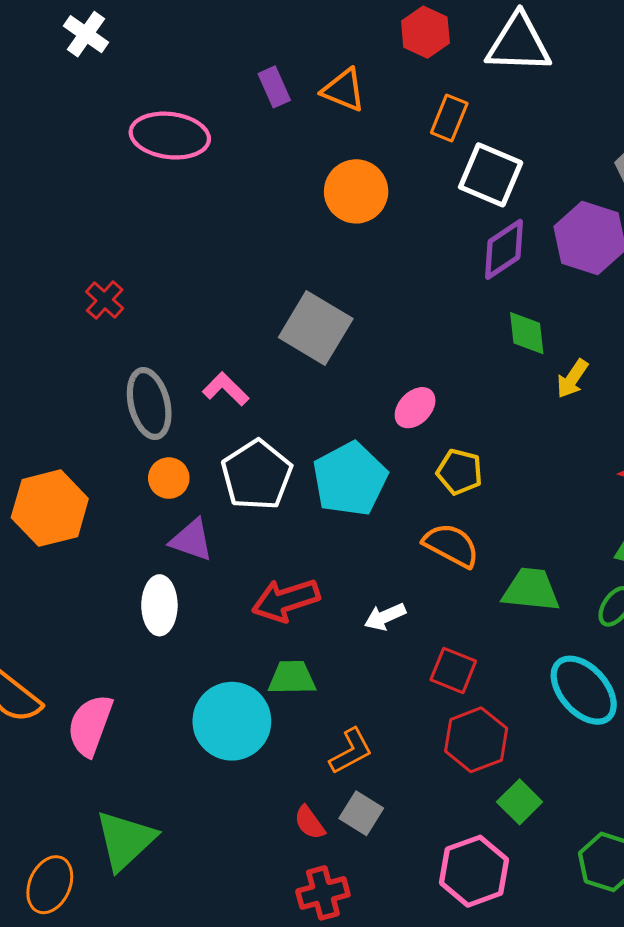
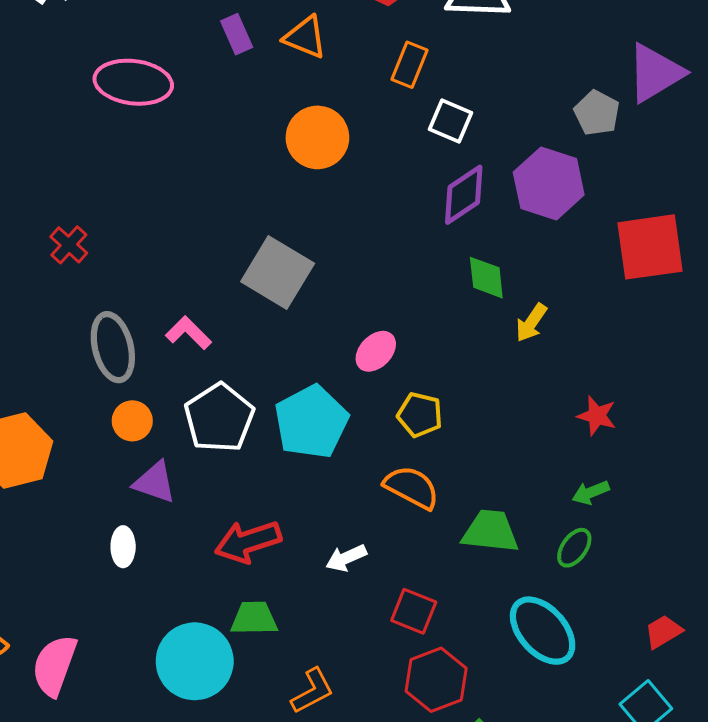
white square: (491, 175) -> (450, 121), size x0.7
white ellipse: (159, 605) -> (123, 547), size x0.7

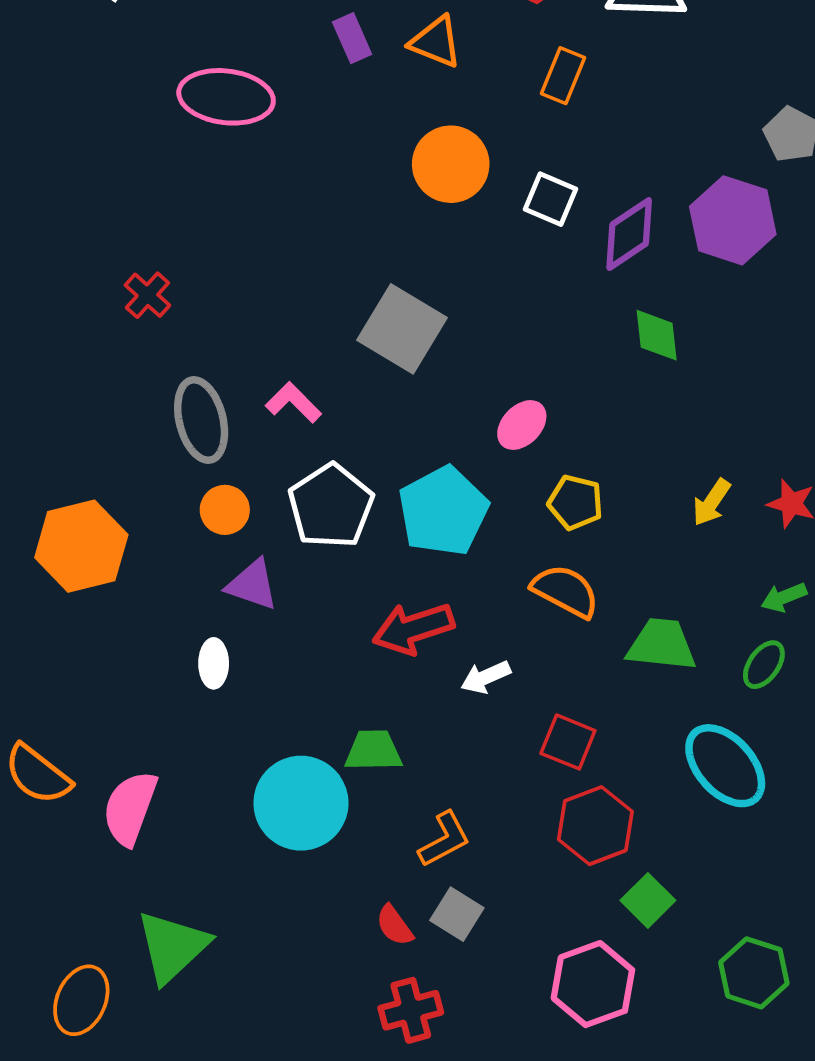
white square: (450, 121) -> (551, 199), moved
yellow arrow: (531, 323) -> (711, 502), moved
red arrow: (248, 542) -> (413, 628), moved

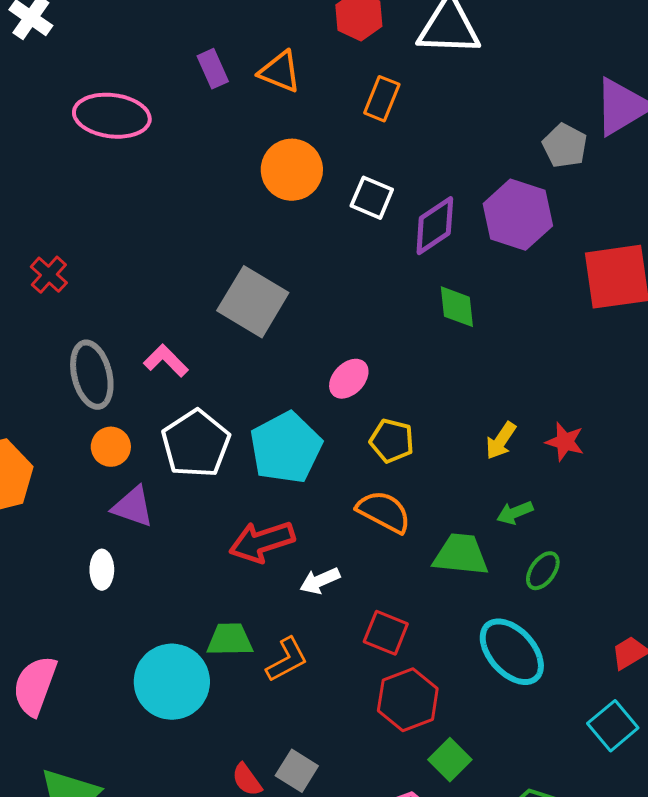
green arrow: (784, 597) -> (515, 513), moved
orange L-shape: (444, 839) -> (287, 660), moved

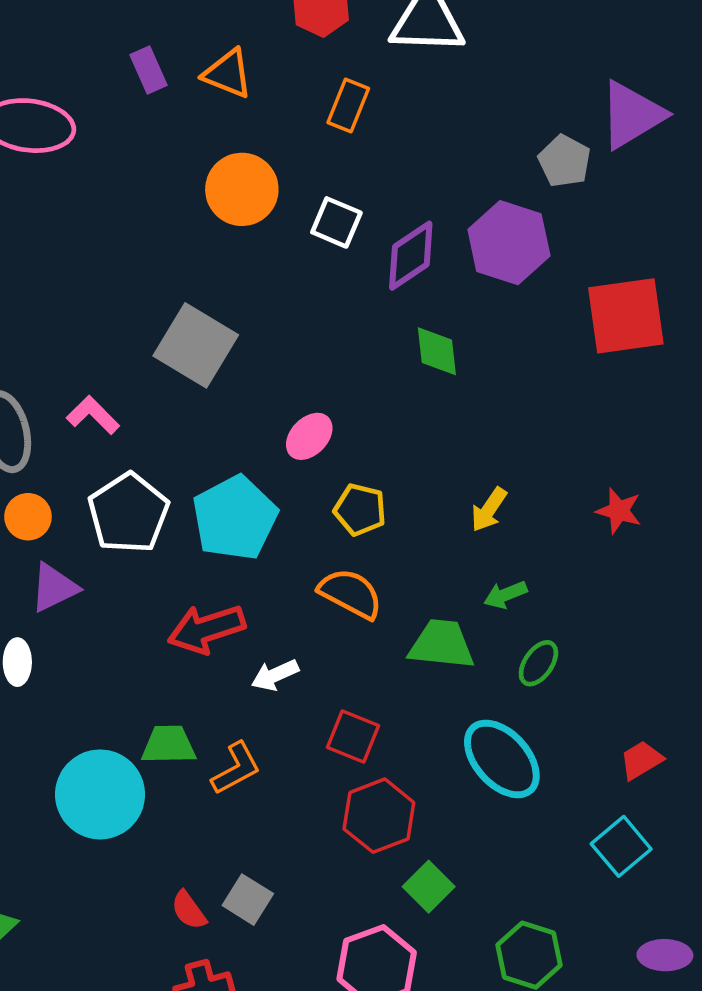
red star: (565, 442) -> (619, 511), moved
purple triangle: (133, 507) -> (54, 588), turned -45

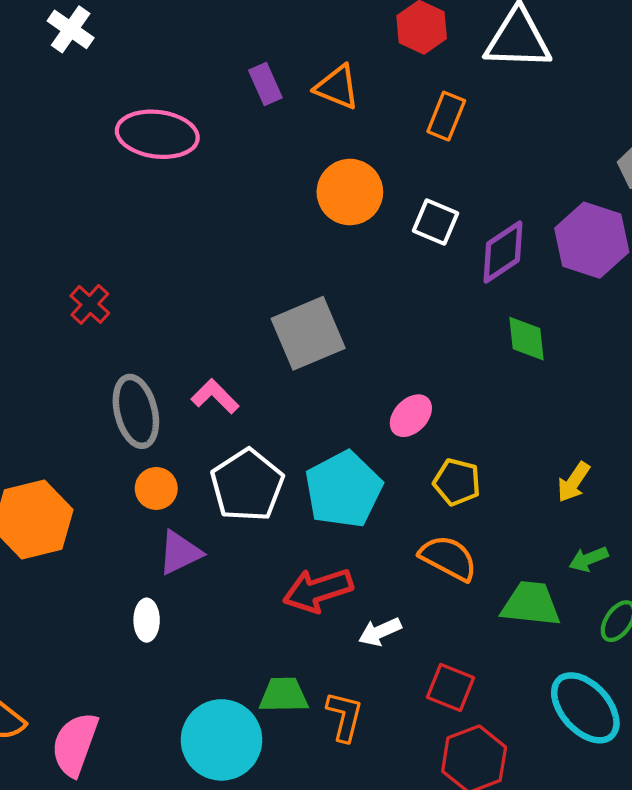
gray square: (196, 345) -> (308, 333), turned 36
orange L-shape: (236, 768) -> (345, 716), turned -48

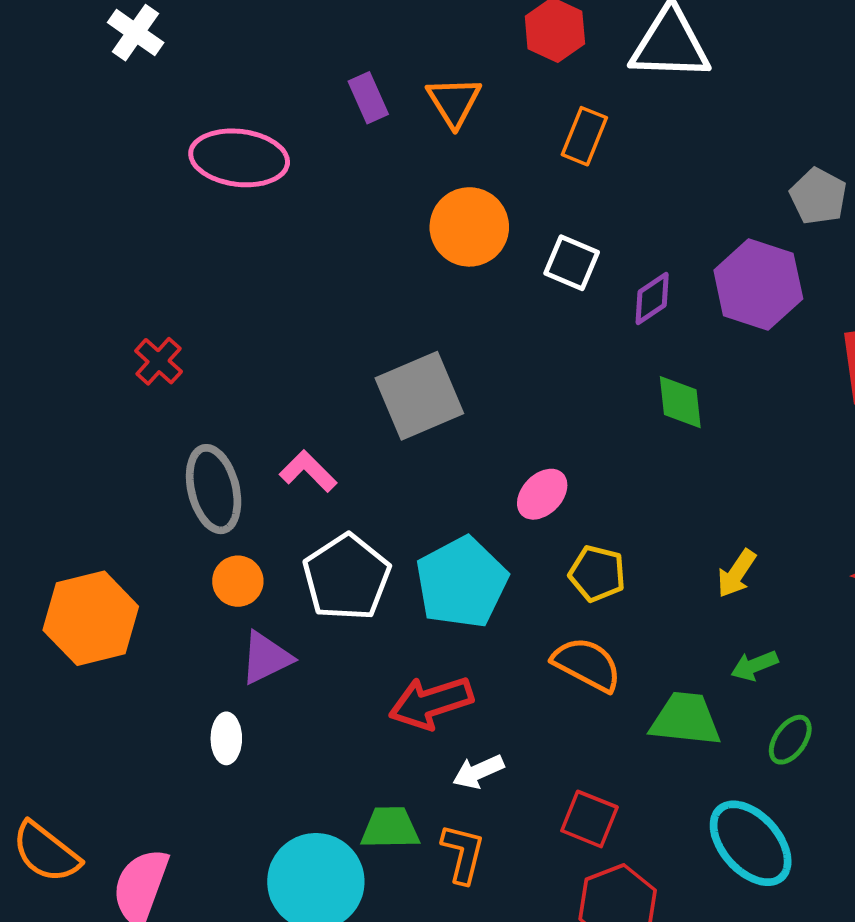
orange triangle: (337, 87) -> (454, 102), turned 36
purple diamond: (503, 252) -> (652, 299), size x0.7
white arrow: (380, 632) -> (478, 772), moved

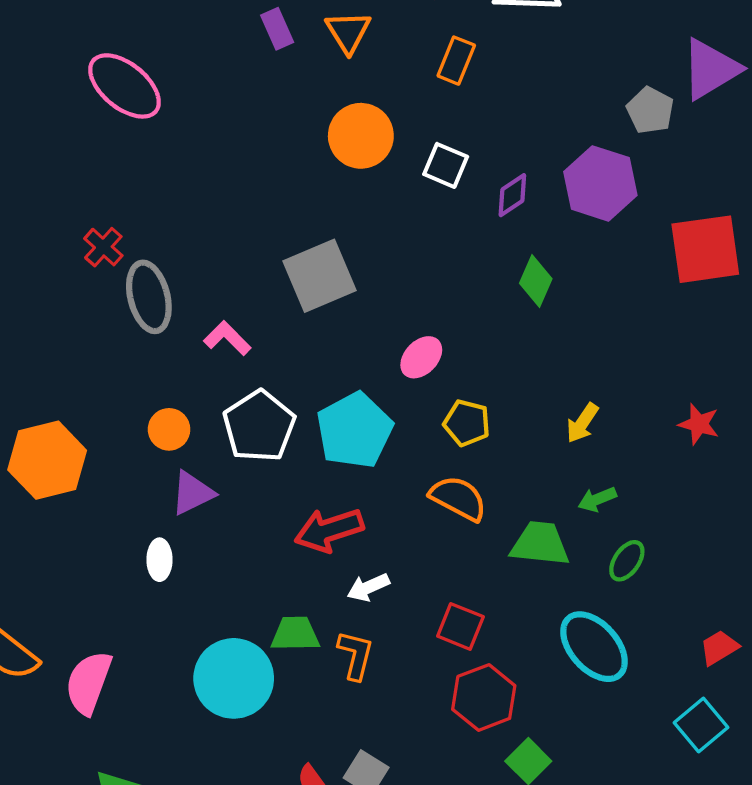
pink ellipse: (239, 158) -> (125, 86), moved, turned 32
green diamond: (680, 402) -> (536, 281), turned 30
gray ellipse: (214, 489) -> (149, 297), moved

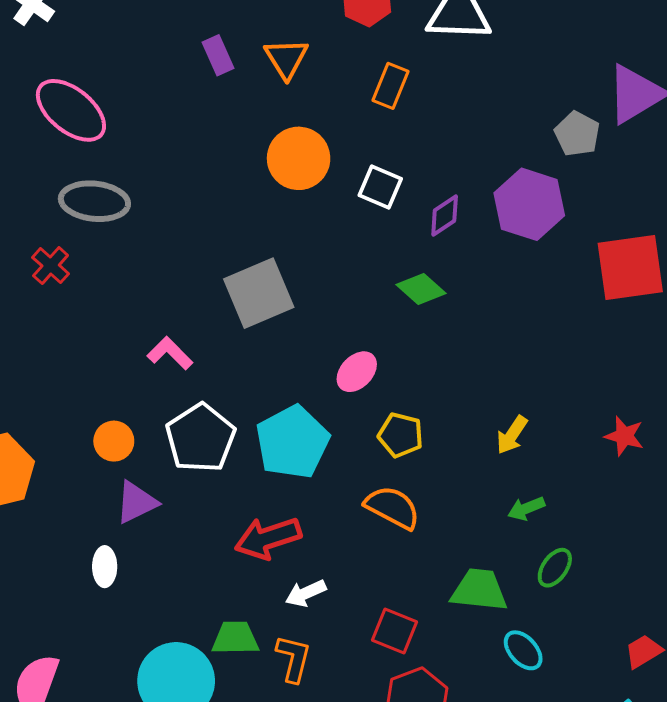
green diamond: (536, 281) -> (421, 289), moved, turned -72
gray ellipse: (149, 297) -> (94, 201), moved, turned -70
green trapezoid: (540, 544) -> (479, 590), moved
cyan ellipse: (594, 647) -> (523, 650), size x0.6

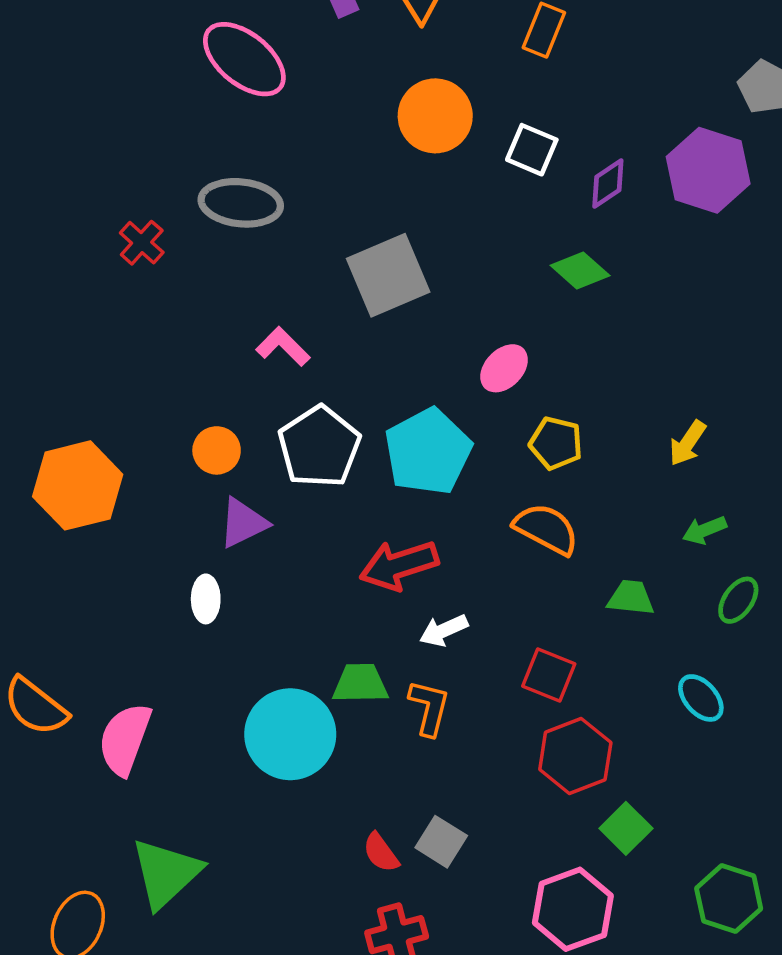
pink ellipse: (71, 110) -> (244, 59), moved
gray ellipse: (94, 201) -> (241, 203), moved
green trapezoid: (479, 590) -> (631, 598), moved, size x0.7

